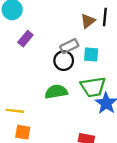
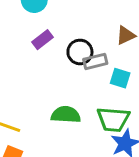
black circle: (64, 61) -> (80, 52), moved

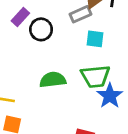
black circle: (80, 52) -> (41, 29), moved
gray rectangle: (95, 61) -> (80, 14), moved

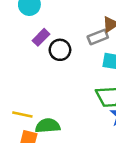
green semicircle: (53, 80) -> (48, 126), moved

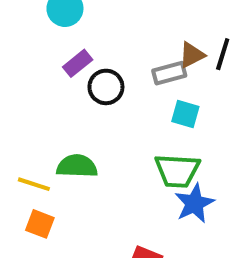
green semicircle: (48, 126) -> (77, 166), moved

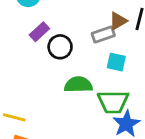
green semicircle: (77, 166) -> (78, 85), moved

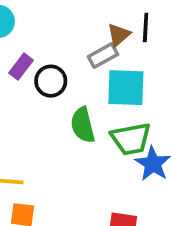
cyan square: (116, 62) -> (126, 88), size x1.6
green semicircle: (78, 85) -> (83, 125), turned -92

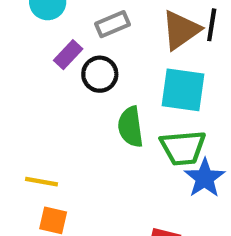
brown triangle: (119, 35) -> (181, 30), size x1.5
gray rectangle: (103, 55) -> (112, 24), moved

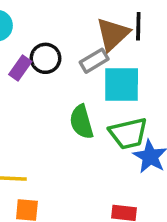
gray rectangle: (112, 24) -> (94, 61), moved
black circle: (100, 74) -> (45, 58), moved

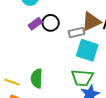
green semicircle: (81, 122) -> (37, 78), moved

